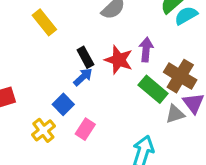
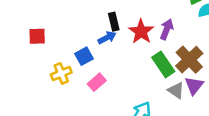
gray triangle: (175, 114) -> (176, 90), turned 36

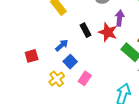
purple arrow: (167, 29) -> (120, 18), moved
blue arrow: (107, 38) -> (62, 45), moved

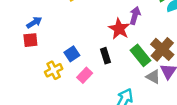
black rectangle: (86, 30) -> (106, 56), moved
blue arrow: (62, 45) -> (34, 22), moved

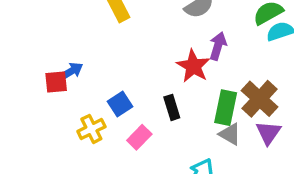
blue arrow: (34, 22) -> (71, 71), moved
green rectangle: (140, 55) -> (226, 108), turned 50
gray triangle: (153, 77) -> (230, 134), moved

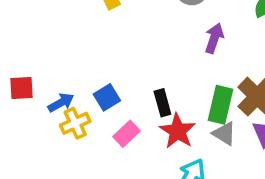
red star: (193, 66) -> (178, 131), moved
blue arrow: (71, 71) -> (61, 103), moved
red square: (56, 82) -> (22, 88), moved

